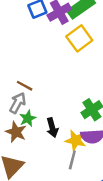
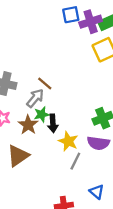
black arrow: (52, 128) -> (53, 123), moved
yellow star: (76, 140) -> (68, 141), moved

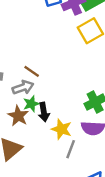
gray arrow: (35, 98) -> (23, 87), turned 36

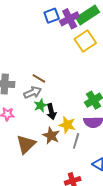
brown star: (18, 116) -> (51, 136), moved

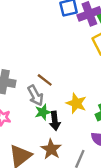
gray arrow: (33, 92) -> (35, 96), turned 78
yellow star: (67, 125) -> (76, 103), moved

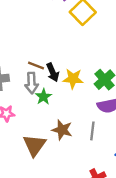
gray arrow: (35, 96) -> (32, 83), turned 42
black arrow: (55, 121) -> (53, 72), moved

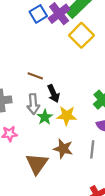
brown line: (36, 65) -> (35, 76), moved
yellow star: (73, 79) -> (67, 116), moved

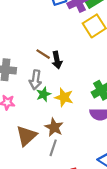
black arrow: (53, 94) -> (57, 60), moved
gray line: (92, 149) -> (53, 148), moved

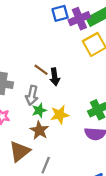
yellow star: (64, 97) -> (60, 115), turned -30
brown star: (54, 127) -> (39, 130), moved

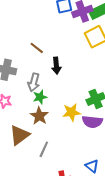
brown line: (41, 70) -> (37, 48), moved
yellow star: (60, 115) -> (71, 112), moved

